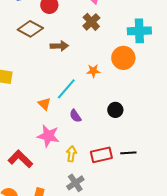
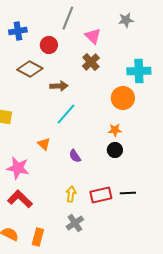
orange star: (93, 71) -> (115, 130), moved
cyan line: (66, 89) -> (66, 114), moved
pink star: (48, 136) -> (18, 168), moved

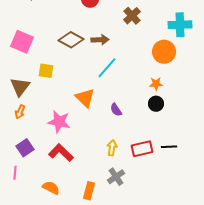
brown diamond: (30, 69) -> (71, 40), moved
orange triangle: (44, 144) -> (85, 98), size x1.5
orange rectangle: (38, 237) -> (89, 191), moved

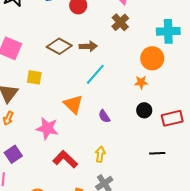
orange star: (156, 84) -> (141, 82), moved
red rectangle: (142, 149) -> (172, 118), moved
red L-shape: (61, 153) -> (65, 159), moved

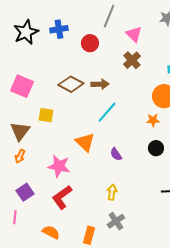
red L-shape: (65, 159) -> (62, 197), moved, turned -80

